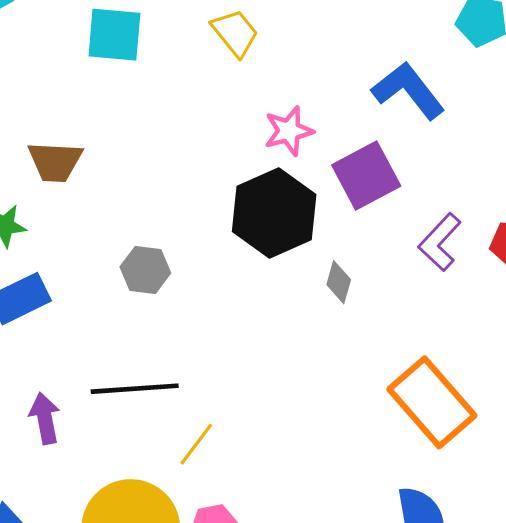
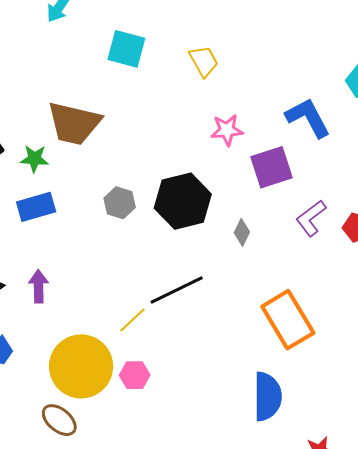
brown trapezoid: (55, 162) -> (74, 123), size x1.5
black hexagon: (274, 213) -> (183, 201), moved
black line: (135, 389) -> (177, 290), moved, turned -32

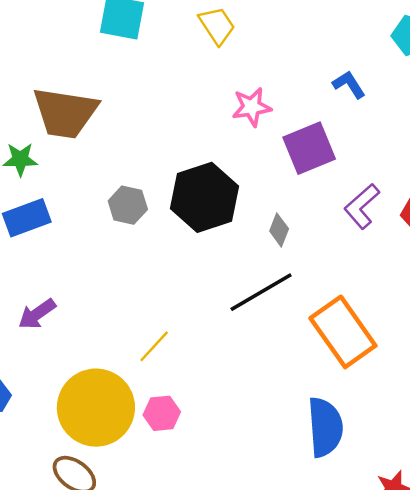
blue L-shape: (308, 118) -> (349, 84), size x0.6
purple arrow: (39, 286) -> (37, 314), turned -120
black line: (177, 290) -> (261, 292), moved

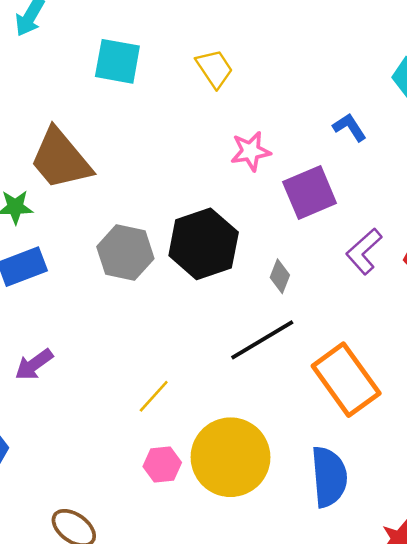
brown trapezoid: (65, 113) -> (61, 159), turned 42
gray hexagon: (128, 205) -> (125, 253), size x1.4
yellow circle: (96, 408) -> (231, 457), moved

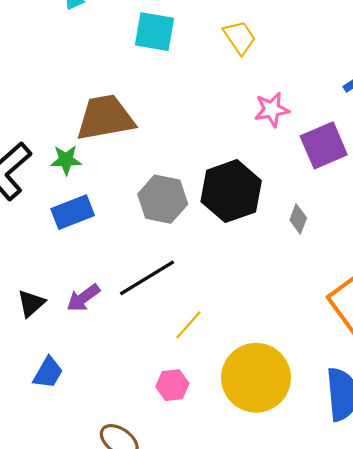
brown trapezoid: (61, 159) -> (105, 118), turned 120
black line: (262, 340) -> (147, 278), moved
pink hexagon: (162, 465) -> (172, 385), moved

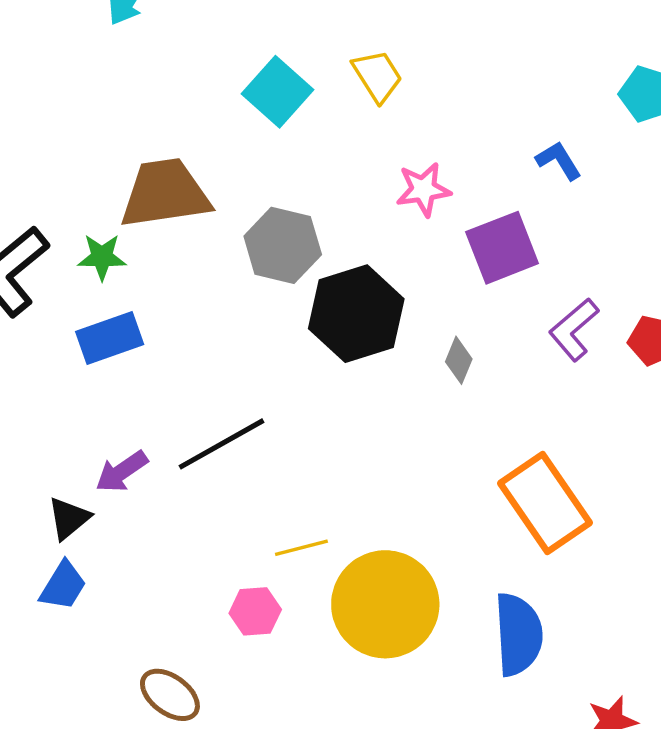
cyan square: (155, 32) -> (278, 92), moved, turned 30
gray hexagon: (163, 199) -> (283, 245), moved
black triangle: (31, 303) -> (69, 518), moved
yellow line: (188, 325) -> (301, 548), moved, turned 32

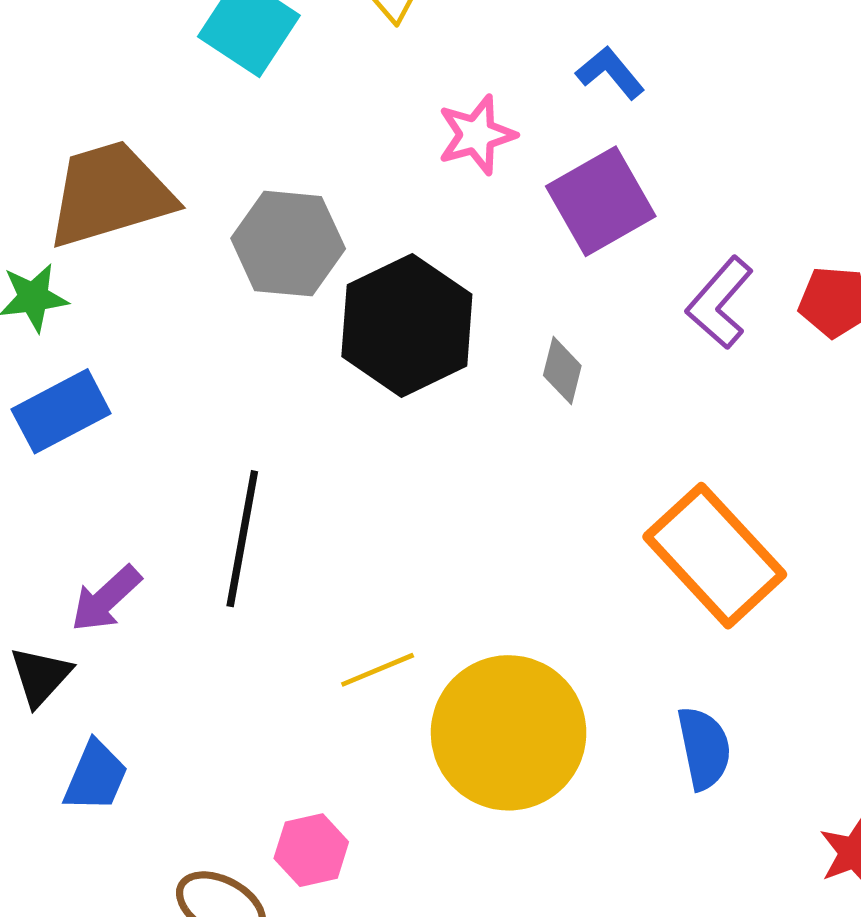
blue L-shape: (559, 160) -> (610, 73), moved
black line: (222, 444) -> (242, 539), turned -42
blue trapezoid: (63, 586) -> (96, 776), moved
pink hexagon: (255, 611) -> (311, 850), moved
blue semicircle: (518, 634) -> (704, 748), size x0.7

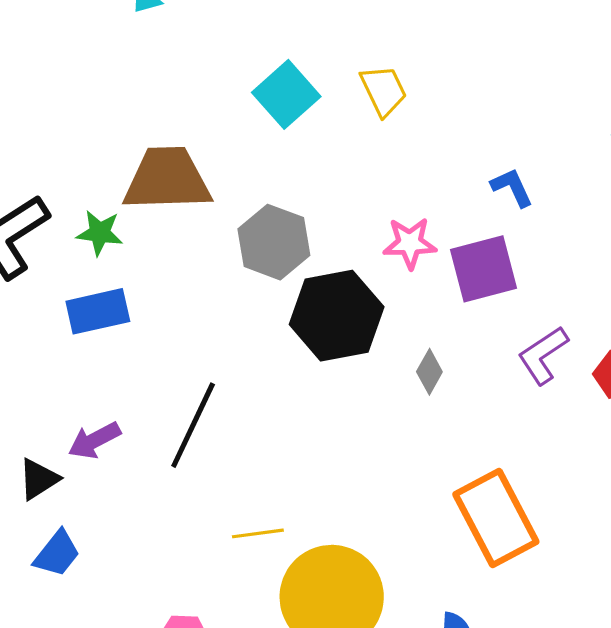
pink star: (477, 135) -> (410, 243), moved

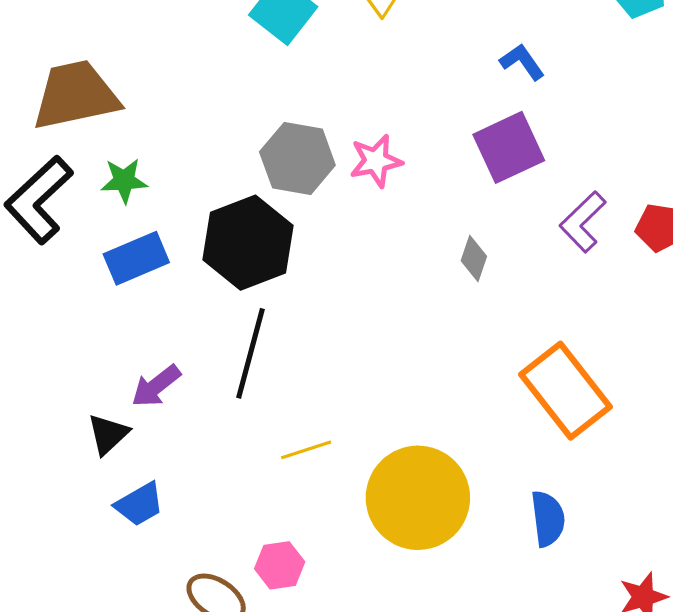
brown trapezoid: (167, 179) -> (76, 95), moved
pink star: (410, 243) -> (376, 161), moved
black hexagon: (337, 316) -> (248, 243), moved
yellow line: (258, 533) -> (306, 450), moved
blue trapezoid: (57, 554) -> (139, 504), turned 32

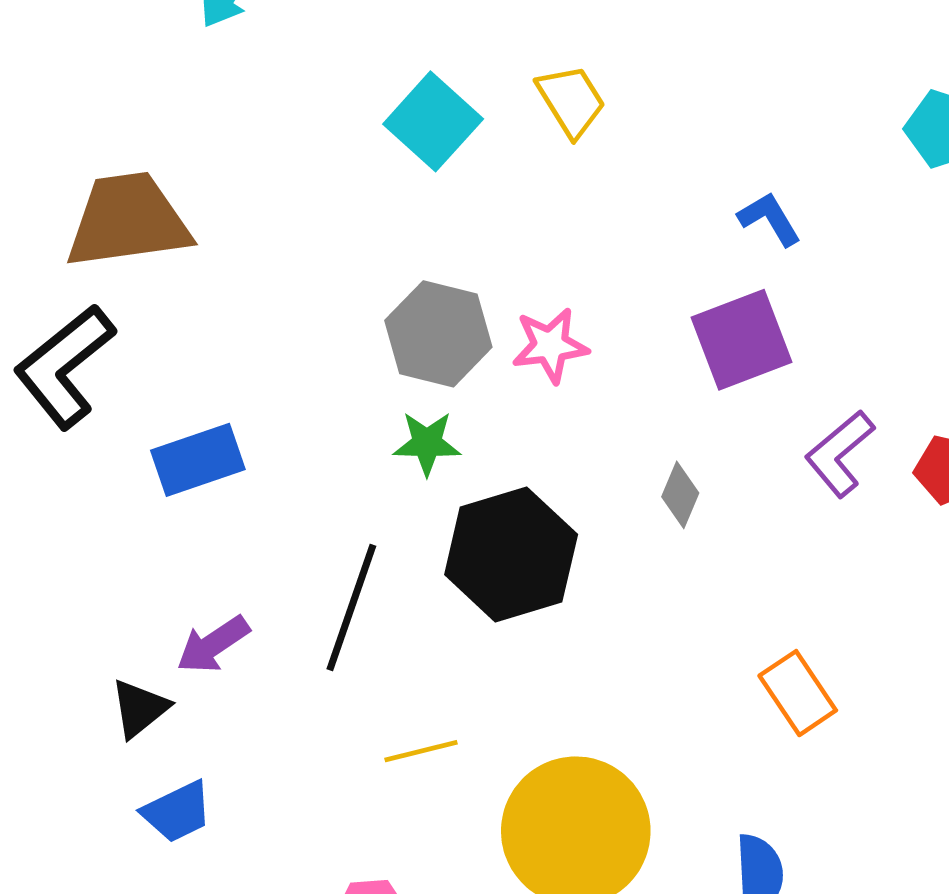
green star: (124, 181) -> (427, 443), moved
black hexagon: (248, 243) -> (511, 555), moved
orange rectangle: (566, 391) -> (798, 693), size x0.6

